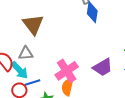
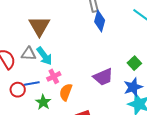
cyan arrow: (20, 70) -> (44, 56), moved
pink cross: (67, 71) -> (54, 76), moved, size x0.6

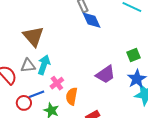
blue diamond: (100, 21) -> (92, 20), turned -30
cyan arrow: (44, 56) -> (44, 65), turned -114
green square: (134, 63) -> (133, 55), turned 32

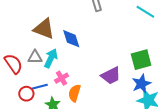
blue diamond: (92, 20) -> (71, 39), moved
brown triangle: (33, 36) -> (44, 29), turned -35
green square: (133, 55) -> (141, 60), size x1.5

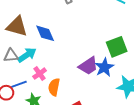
cyan arrow: (51, 58) -> (27, 55), turned 36
blue star: (141, 84) -> (104, 67), moved

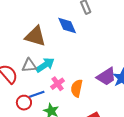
blue diamond: (45, 33) -> (67, 25), moved
orange semicircle: (54, 87) -> (77, 88), moved

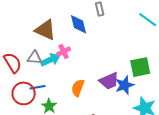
pink cross: (58, 84) -> (64, 52), moved
red circle: (24, 103) -> (24, 93), size x1.5

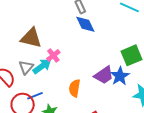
blue diamond: (78, 24) -> (85, 24), moved
gray triangle: (34, 58) -> (26, 67), turned -42

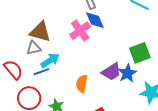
pink cross: (53, 55) -> (80, 31), moved, size x1.5
gray triangle: (26, 67) -> (34, 48), moved, turned 35
blue line: (35, 96) -> (41, 72), moved

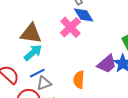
gray triangle: (34, 48) -> (44, 83), moved
cyan arrow: (50, 60) -> (33, 53), moved

